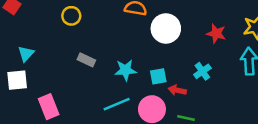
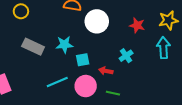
gray rectangle: (86, 60) -> (33, 47), size x1.5
cyan star: (125, 70) -> (64, 45), moved
cyan square: (158, 76) -> (83, 60), moved

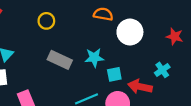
red arrow: (106, 71) -> (140, 87), size x1.5

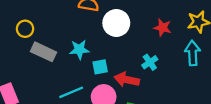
yellow circle: (46, 21) -> (25, 29), moved

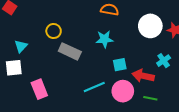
white circle: (116, 23) -> (150, 26), moved
cyan star: (79, 50) -> (104, 39), moved

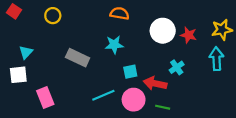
yellow circle: (54, 31) -> (53, 16), moved

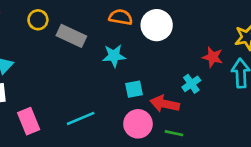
white circle: (163, 31) -> (157, 25), moved
red star: (188, 35) -> (213, 57), moved
gray rectangle: (78, 58) -> (71, 36), moved
cyan line: (103, 95) -> (81, 118), moved

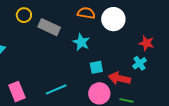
cyan star: (114, 56) -> (81, 42), turned 30
red star: (213, 57) -> (147, 43), moved

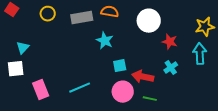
white circle: (113, 19) -> (149, 21), moved
gray rectangle: (49, 27) -> (82, 18), moved, turned -35
cyan cross: (140, 63) -> (171, 68), moved

